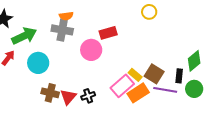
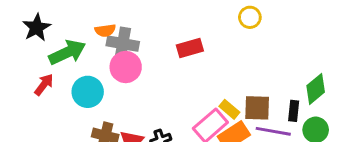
orange semicircle: (66, 16) -> (105, 30), moved
pink circle: (91, 50) -> (126, 67), moved
brown square: (154, 74) -> (257, 108), turned -30

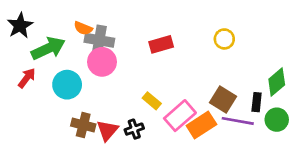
yellow circle: (250, 17) -> (224, 39), moved
orange semicircle: (105, 30) -> (83, 28), turned 30
brown square: (257, 108) -> (223, 99), turned 30
yellow rectangle: (229, 109) -> (152, 101), moved

